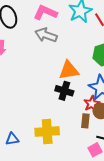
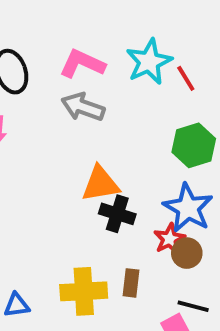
orange triangle: (69, 70) -> (100, 184), moved
brown rectangle: (85, 121) -> (131, 283), moved

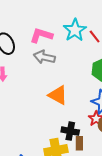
orange triangle: (100, 184) -> (58, 95), turned 45
black cross: (117, 214) -> (70, 131), moved

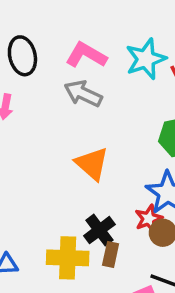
black cross: (70, 131) -> (99, 230), turned 30

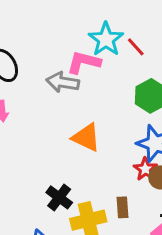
pink L-shape: (86, 55) -> (84, 62), moved
black cross: (99, 230) -> (59, 197), moved

